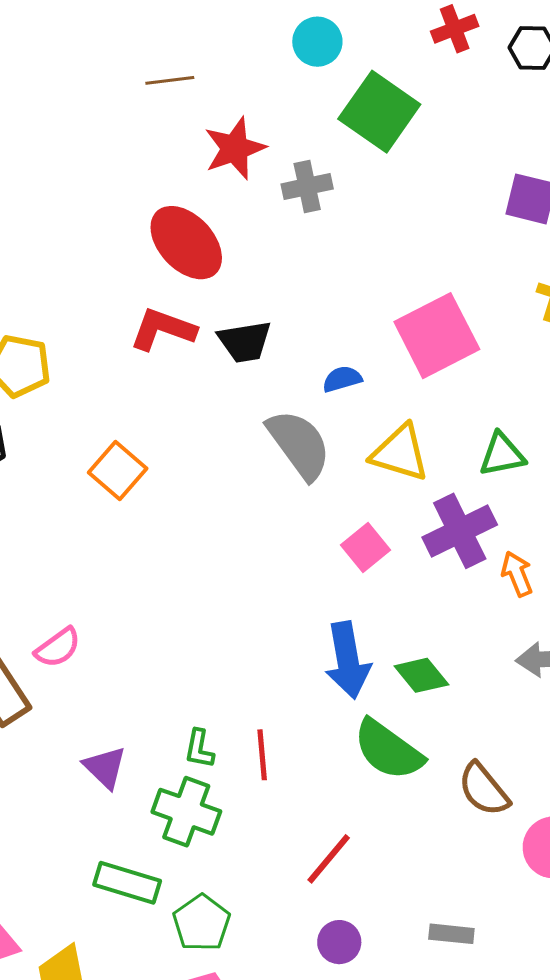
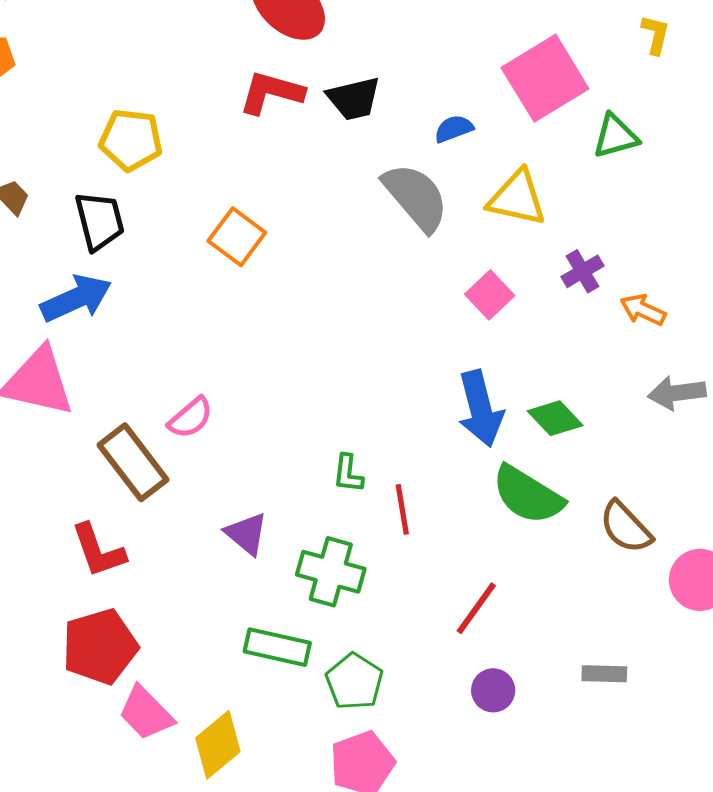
green triangle: (502, 455) -> (615, 136), moved
purple cross: (460, 531) -> (582, 271), size x0.6
orange arrow: (517, 574) -> (643, 310), turned -39
green L-shape: (199, 749) -> (348, 474), moved

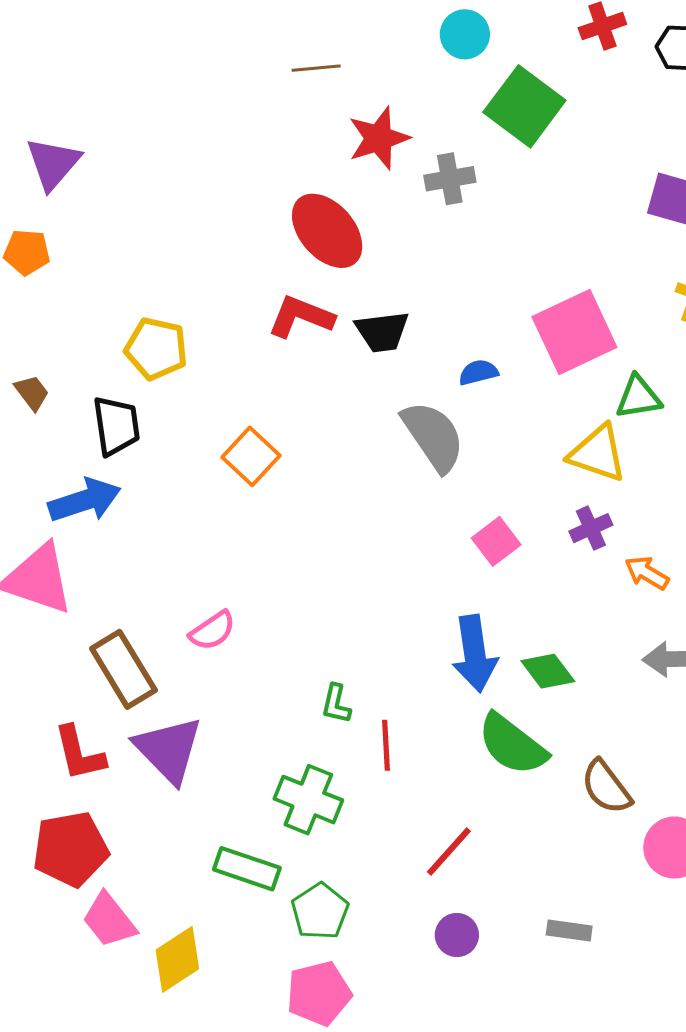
yellow triangle: (517, 198) -> (598, 453), moved
pink semicircle: (190, 418) -> (212, 631), moved
purple triangle: (246, 534) -> (169, 750), moved, size x1.6

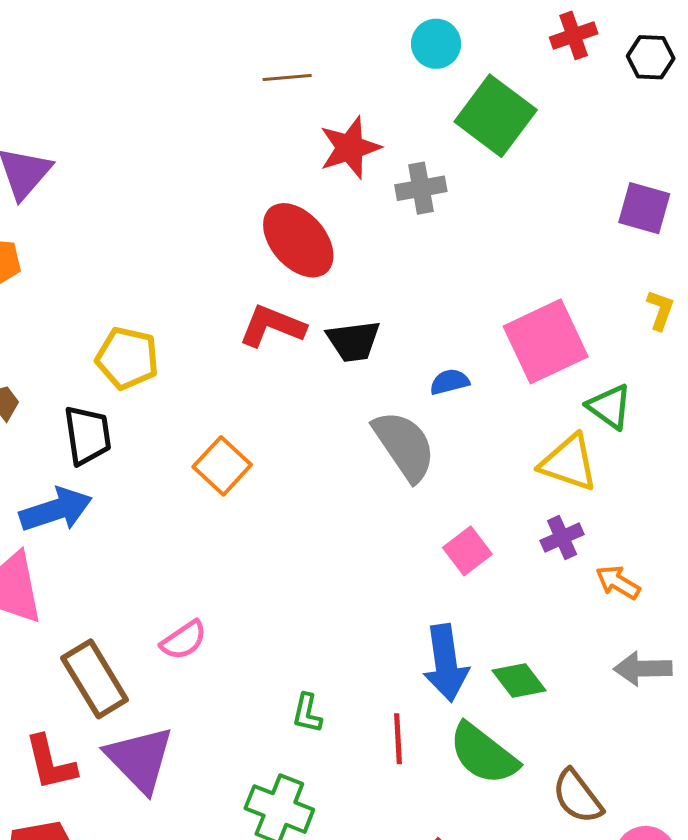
green triangle: (638, 397) -> (610, 407), turned 45
red line: (386, 745) -> (398, 739), moved

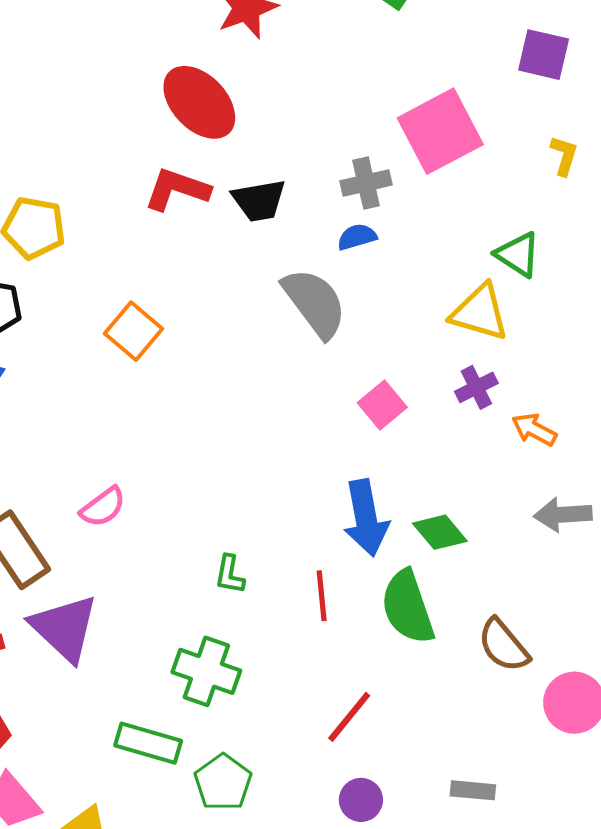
gray cross: (421, 188) -> (366, 183), moved
pink square: (546, 341) -> (440, 131), moved
green semicircle: (483, 754) -> (408, 607), turned 36

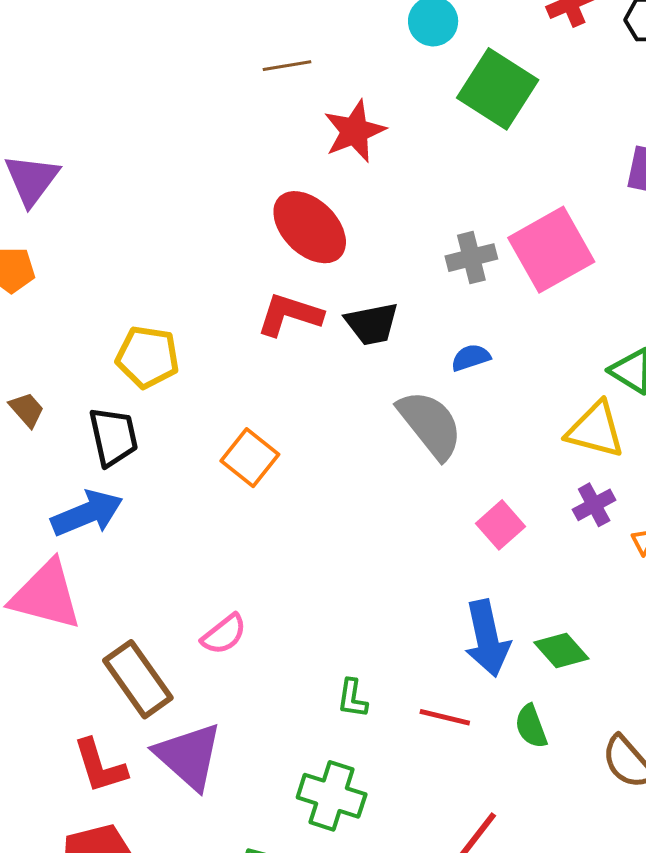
gray cross: (366, 183) -> (471, 258), moved
red line: (322, 596) -> (445, 717), turned -69
green semicircle: (408, 607) -> (531, 726), size x0.6

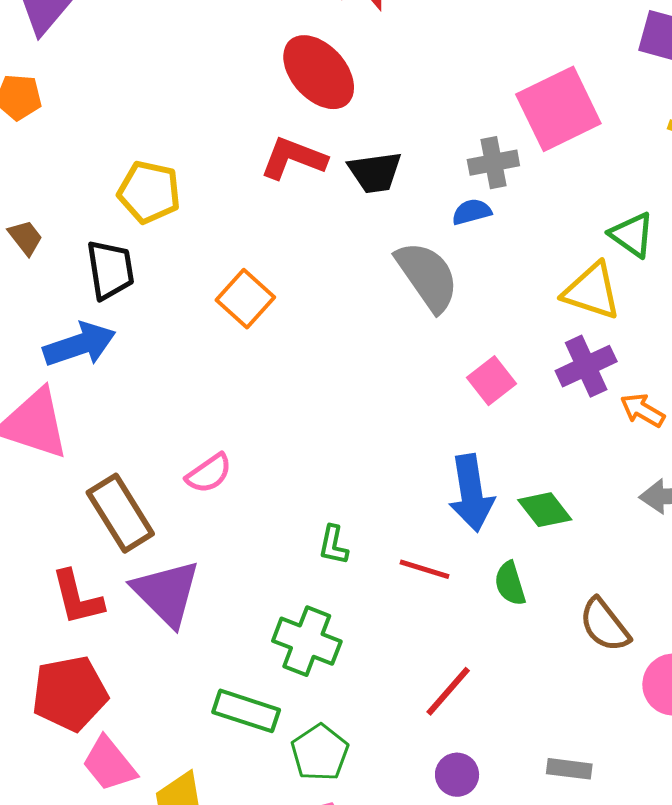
gray cross: (471, 258) -> (493, 163), moved
purple cross: (594, 505) -> (586, 366), size x1.4

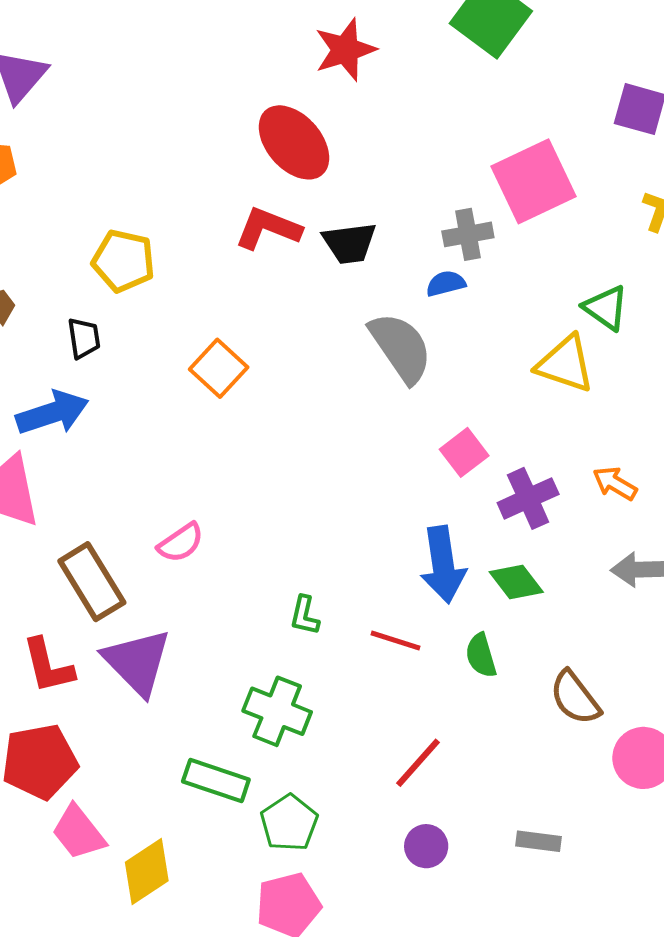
black trapezoid: (110, 270) -> (84, 338), size x0.7
purple cross: (586, 366) -> (528, 498), moved

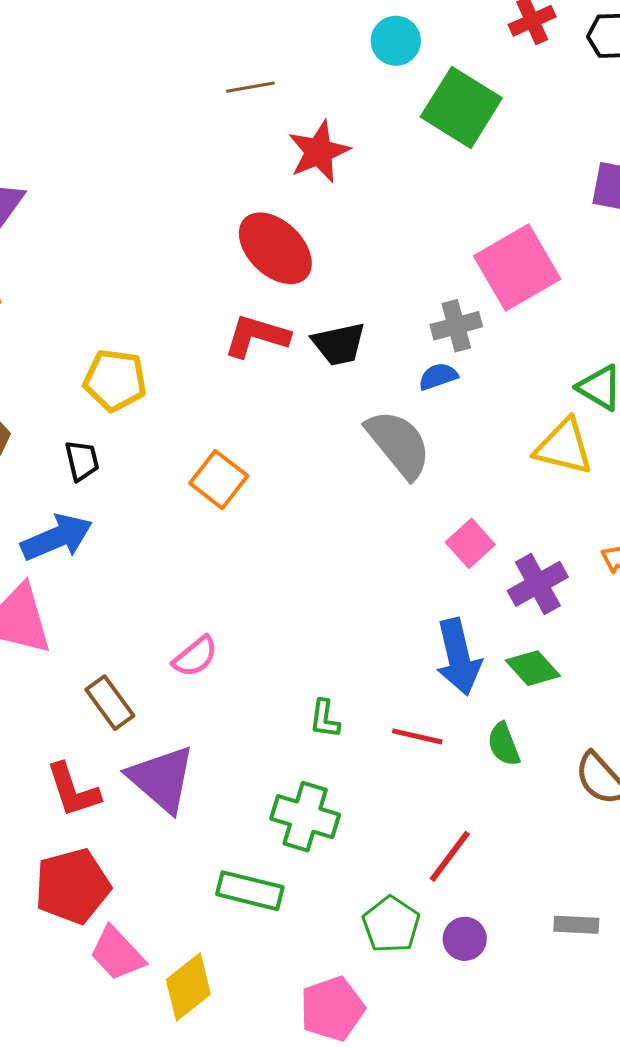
brown rectangle: (92, 582) -> (110, 703), size x0.7
green pentagon: (289, 823) -> (391, 925), moved

